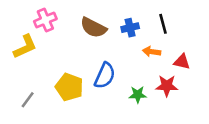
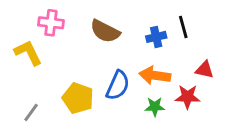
pink cross: (45, 20) -> (51, 23), turned 30
blue cross: (130, 28) -> (156, 37), moved
yellow L-shape: (25, 47) -> (28, 53), turned -92
orange arrow: (152, 52) -> (155, 75), moved, size x1.5

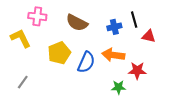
red triangle: (205, 70) -> (149, 36), moved
yellow pentagon: (78, 98) -> (59, 53), moved, turned 30
green star: (155, 107) -> (118, 87), moved

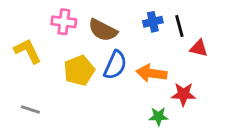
pink cross: (37, 16) -> (64, 22), moved
blue cross: (114, 27) -> (153, 22), moved
blue semicircle: (86, 62) -> (115, 65), moved
gray line: (23, 82) -> (30, 109), turned 72

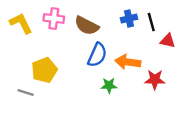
yellow L-shape: (28, 51) -> (21, 23), moved
yellow pentagon: (79, 71) -> (44, 70), moved
green star: (158, 116) -> (109, 85), moved

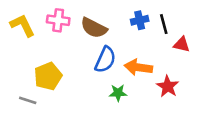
red star: (155, 80) -> (168, 86), turned 30

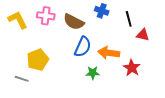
blue cross: (140, 20) -> (102, 11), moved, turned 32

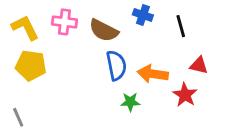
red triangle: (143, 35) -> (199, 65), moved
blue semicircle: (83, 47) -> (116, 65), turned -35
yellow pentagon: (38, 60) -> (31, 65), moved, turned 30
gray line: (22, 79) -> (18, 117), moved, turned 48

